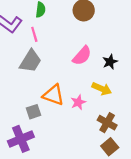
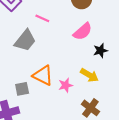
pink line: (34, 34) -> (42, 18), moved, turned -56
pink semicircle: (82, 56) -> (83, 31), moved

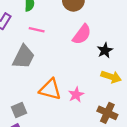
yellow arrow: (89, 75) -> (111, 77), moved
gray square: (22, 89) -> (19, 110), moved

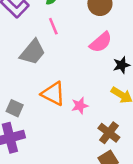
pink line: (37, 30) -> (53, 26), turned 42
gray square: (19, 110) -> (15, 108), turned 35

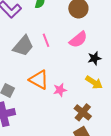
pink line: (53, 26) -> (46, 40), moved

